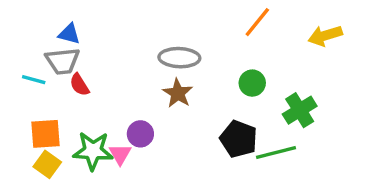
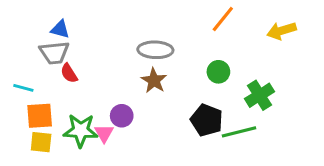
cyan line: (34, 80) -> (23, 88), moved
yellow square: (47, 164) -> (41, 142), turned -30

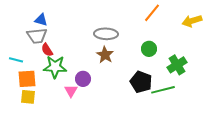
green star: (81, 130) -> (55, 67), moved

